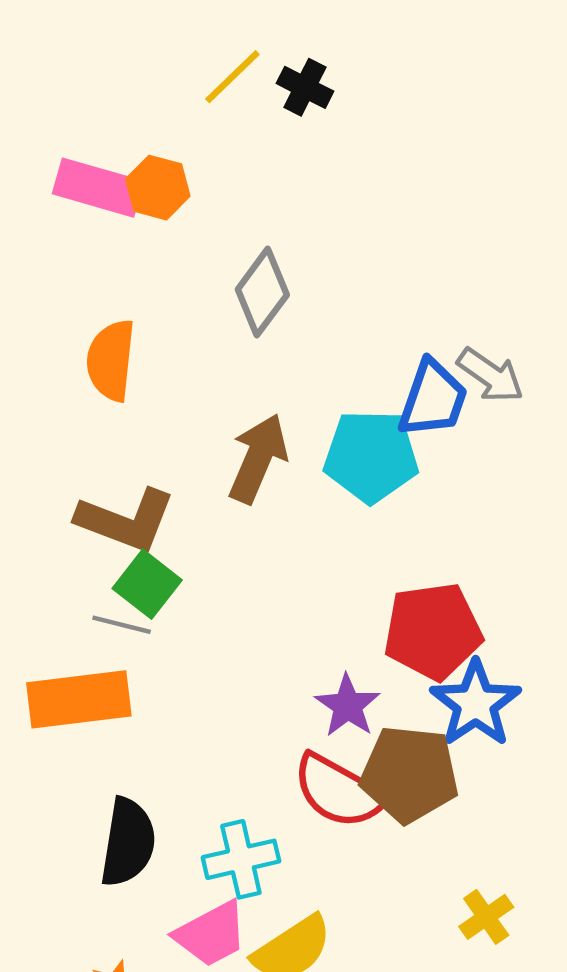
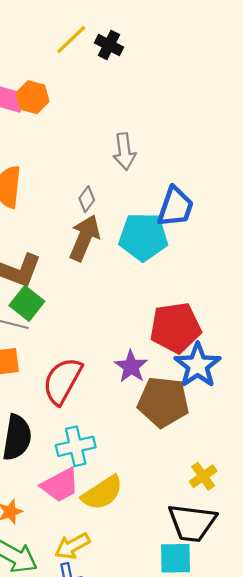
gray diamond: (262, 292) -> (87, 199), moved, size x0.6
gray arrow: (490, 375) -> (124, 151), moved, turned 48
red semicircle: (339, 791) -> (62, 381), moved, turned 90

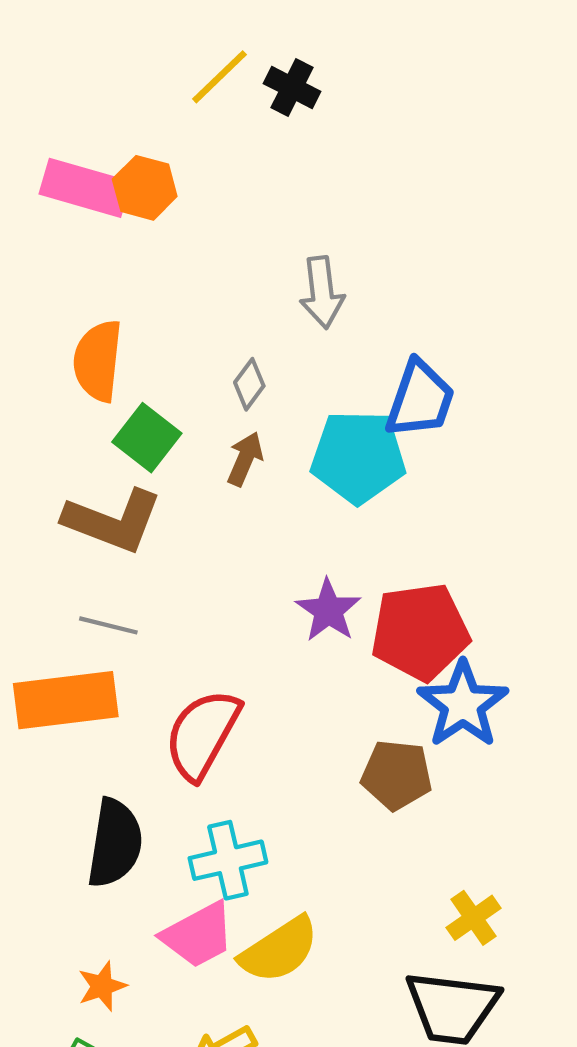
brown arrow: (85, 238) -> (245, 459), size x0.6
green square: (27, 303) -> (147, 438), moved
purple star: (131, 366) -> (328, 610), moved
brown pentagon: (163, 402) -> (397, 775), size x0.7

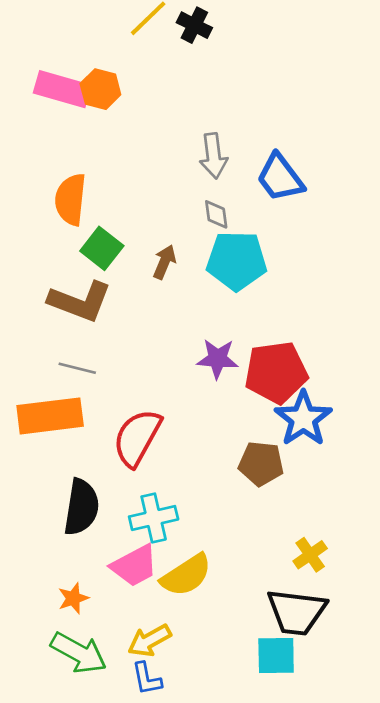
gray diamond: (249, 384) -> (216, 214), moved, turned -44
blue trapezoid: (420, 399) -> (280, 178), moved, turned 124
purple star: (328, 610) -> (218, 359), turned -30

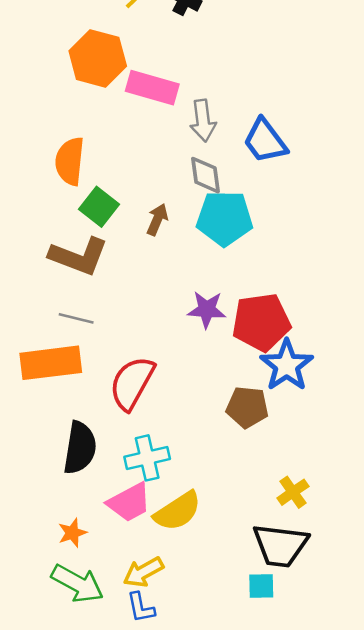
pink rectangle: (62, 89) -> (152, 88), moved
orange hexagon: (100, 89) -> (98, 58), size x1.5
gray diamond: (216, 214) -> (205, 175), size x1.4
cyan square: (276, 656) -> (261, 586), size x0.7

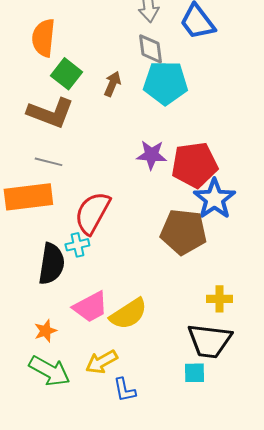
brown pentagon: (247, 407) -> (183, 232), size x1.4
cyan cross: (147, 458) -> (77, 245), moved, size x0.7
yellow cross: (293, 492) -> (219, 299), turned 35
blue L-shape: (141, 608) -> (124, 390), moved

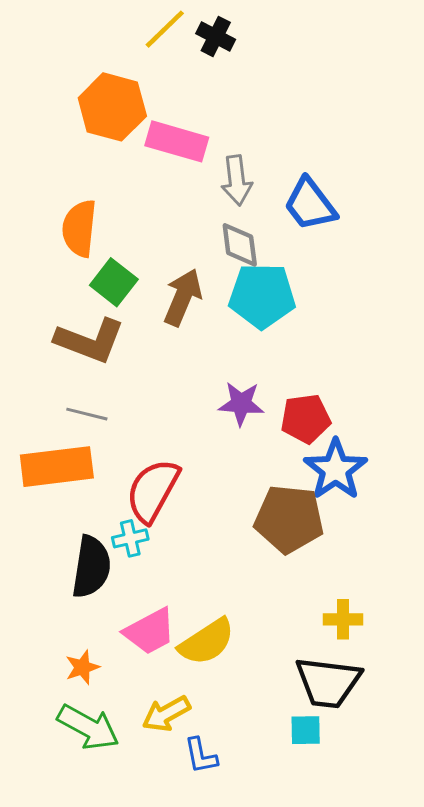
brown arrow: (112, 84) -> (183, 297), size x1.5
red pentagon: (194, 165) -> (306, 419), size x0.7

